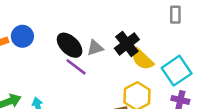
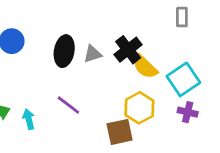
black ellipse: (70, 45) -> (64, 51), turned 56
purple line: (76, 67) -> (68, 105), moved

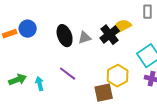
black ellipse: (64, 51) -> (65, 36), turned -30
yellow semicircle: (145, 67) -> (122, 27), moved, turned 108

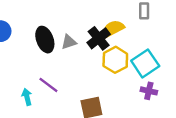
yellow hexagon: (118, 76) -> (115, 60), moved
cyan arrow: (40, 84) -> (27, 97), moved

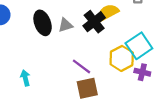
yellow hexagon: (115, 60) -> (122, 58), moved
purple line: (48, 85) -> (82, 66), moved

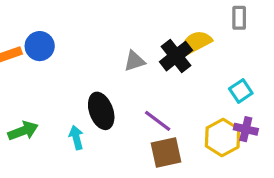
black ellipse: (43, 23) -> (101, 111), moved
cyan square: (139, 46) -> (241, 91), size x0.6
yellow hexagon: (122, 58) -> (223, 138), moved

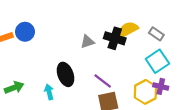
gray rectangle: (239, 18) -> (156, 34), moved, turned -56
black cross: (176, 56) -> (115, 38), turned -35
cyan square: (241, 91) -> (157, 61), size x1.5

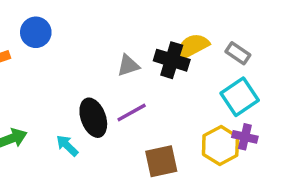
blue circle: (25, 32) -> (36, 32), moved
purple line: (103, 81) -> (132, 112), moved, turned -66
cyan arrow: (49, 92) -> (67, 146), turned -32

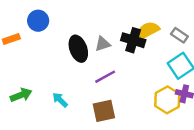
black ellipse: (93, 118) -> (78, 49), moved
brown square: (161, 161) -> (104, 111), moved

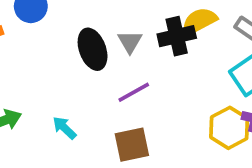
black cross: (133, 40) -> (177, 36), turned -30
gray triangle: (103, 44) -> (130, 42), turned -42

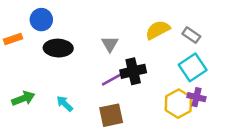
black cross: (177, 36) -> (133, 71), moved
black ellipse: (93, 49) -> (58, 48), moved, turned -68

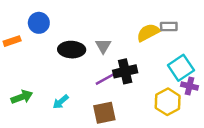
gray rectangle: (191, 35) -> (169, 26), moved, turned -35
black ellipse: (58, 48) -> (72, 50), moved
purple cross: (196, 97) -> (189, 86), moved
cyan arrow: (65, 104) -> (61, 102), turned -84

